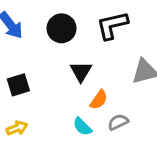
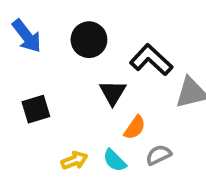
black L-shape: (112, 25) -> (151, 60), moved, turned 56
yellow arrow: (17, 128) -> (74, 160), moved

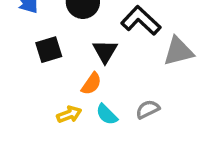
black square: (36, 109) -> (49, 50), moved
orange semicircle: (135, 127) -> (91, 84), moved

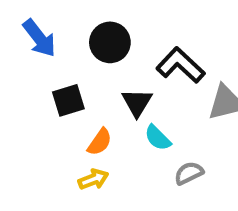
orange semicircle: (91, 84) -> (100, 142), moved
cyan semicircle: (107, 114) -> (158, 138), moved

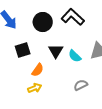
black L-shape: (180, 65) -> (73, 17), moved
cyan semicircle: (158, 138) -> (75, 56), moved

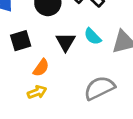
cyan semicircle: (75, 56) -> (93, 36), moved
gray semicircle: (81, 85) -> (99, 88), size x1.6

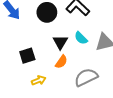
black square: (21, 41) -> (27, 56), moved
orange semicircle: (41, 68) -> (61, 62), moved

